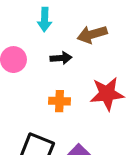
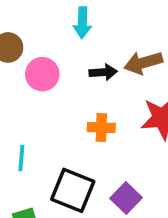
brown arrow: (92, 34) -> (143, 63), moved

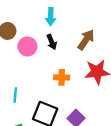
brown arrow: (143, 63) -> (86, 40), turned 140
black arrow: (103, 72) -> (52, 42), moved, turned 72

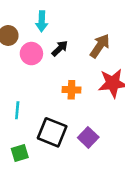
cyan arrow: (51, 17) -> (42, 21), moved
black arrow: (52, 42) -> (60, 48), turned -112

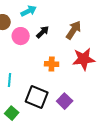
cyan arrow: (42, 21) -> (29, 11), turned -119
green square: (20, 153) -> (12, 113), turned -32

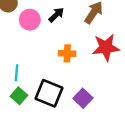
green square: (12, 113) -> (19, 96), moved

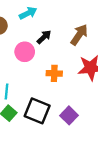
pink circle: (30, 20) -> (25, 52), moved

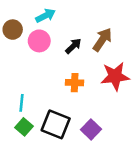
black arrow: (44, 37) -> (73, 46), moved
pink circle: (25, 52) -> (39, 41), moved

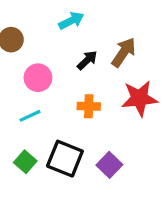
cyan arrow: (46, 16) -> (71, 21), moved
pink circle: (39, 41) -> (38, 78), moved
cyan line: (21, 103) -> (30, 116), moved, turned 60

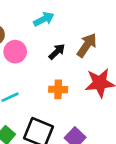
pink circle: (38, 78) -> (15, 52), moved

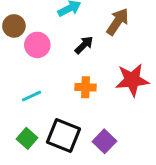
brown arrow: (87, 45) -> (118, 22), moved

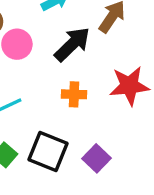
black arrow: (84, 45) -> (72, 44), size x1.6

